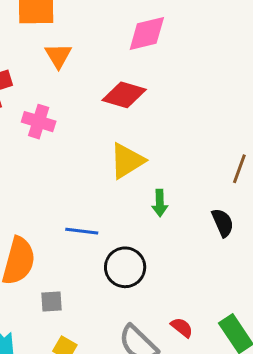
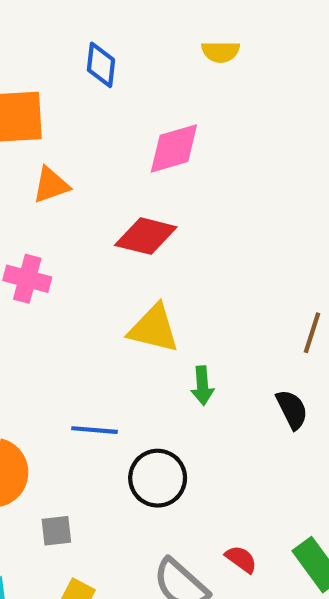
orange triangle: (58, 56) -> (51, 185), turned 44
yellow triangle: (127, 161) -> (154, 329), turned 48

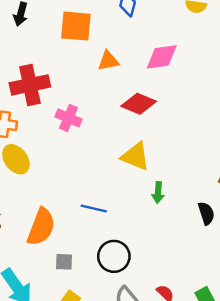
orange triangle: (51, 185) -> (108, 61), moved
black circle: (158, 478) -> (114, 256), moved

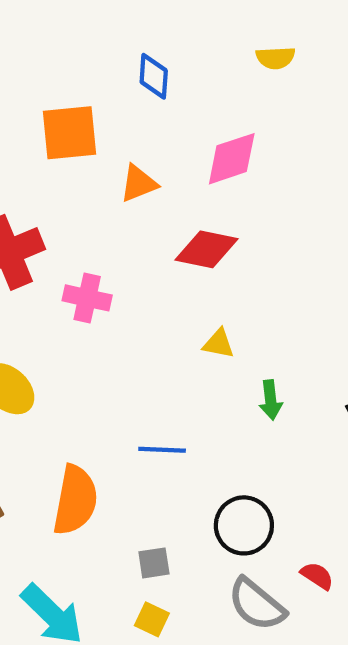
yellow triangle: (135, 156) -> (218, 344), size x0.6
black circle: (114, 256) -> (244, 525), moved
gray square: (64, 262) -> (154, 563), moved

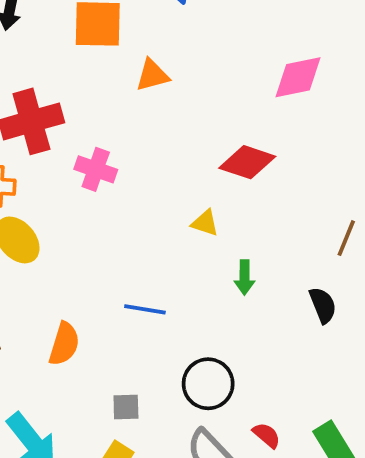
pink diamond: (232, 159) -> (298, 77), moved
red diamond: (207, 249) -> (247, 162), moved
orange semicircle: (75, 500) -> (64, 344), size x0.7

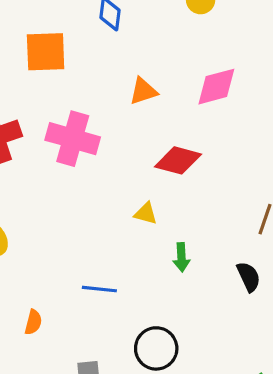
orange triangle: (152, 75) -> (143, 91), moved
pink cross: (96, 169) -> (73, 139), moved, size x1.5
orange semicircle: (64, 344) -> (33, 322), size x0.7

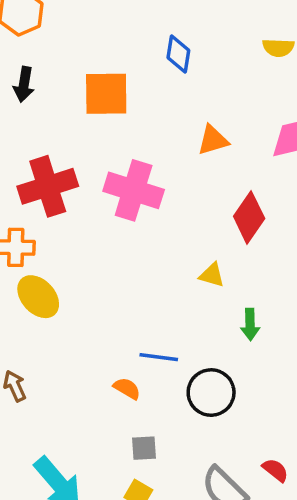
red diamond: (178, 160) -> (249, 217), turned -72
orange semicircle: (33, 322) -> (127, 388), moved, turned -75
black circle: (156, 348) -> (211, 393), moved

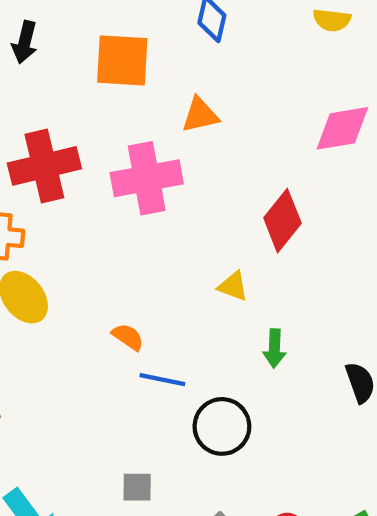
orange triangle: (213, 140) -> (200, 115), moved
pink cross: (134, 190) -> (147, 178), turned -32
orange semicircle: (127, 388) -> (128, 337), moved

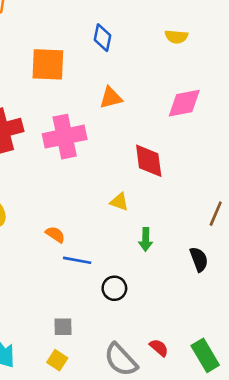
orange triangle: (200, 115) -> (111, 98), moved
red diamond: (282, 221) -> (149, 161), turned -45
black circle: (222, 426) -> (114, 288), size x0.7

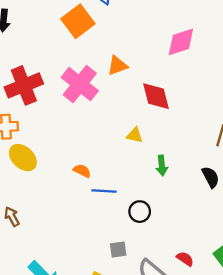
orange square: (48, 64) -> (78, 21), moved, turned -32
orange triangle: (111, 98) -> (117, 66), moved
pink cross: (65, 137) -> (80, 84), turned -33
gray square: (63, 327) -> (118, 250), moved

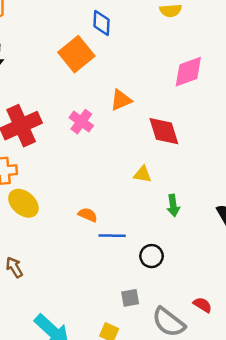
pink cross: (80, 84) -> (81, 122), size x0.6

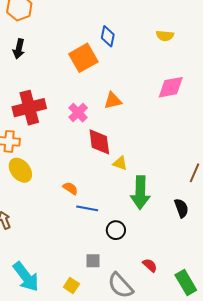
red diamond: (164, 131) -> (99, 142), moved
green arrow: (173, 205) -> (140, 193), size x1.8
red semicircle: (203, 305) -> (150, 265), moved

